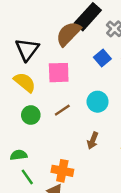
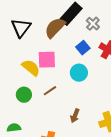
black triangle: (27, 49) -> (21, 28), moved
yellow semicircle: (25, 82) -> (31, 68), moved
cyan circle: (98, 102) -> (79, 73), moved

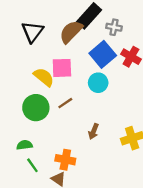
gray cross: (93, 24) -> (114, 27), turned -32
blue square: (83, 48) -> (103, 54), size x1.6
green circle: (24, 95) -> (36, 108), size x1.5

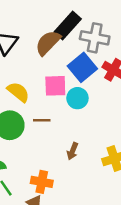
gray cross: (114, 27) -> (95, 38), size x1.6
pink square: (62, 68) -> (55, 86), moved
brown line: (65, 103) -> (42, 120), turned 35

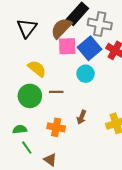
pink square: (55, 86) -> (67, 46), moved
orange cross: (42, 182) -> (56, 127), moved

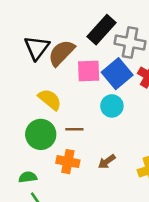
brown semicircle: (61, 28) -> (61, 53), moved
brown arrow: (82, 117) -> (107, 162), turned 32
orange cross: (56, 127) -> (68, 162), moved

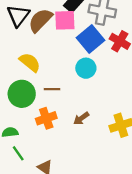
pink square: (89, 71) -> (65, 20), moved
orange cross: (68, 162) -> (46, 118), turned -30

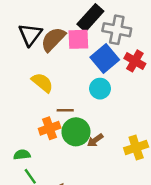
green circle: (22, 94) -> (76, 132), moved
orange cross: (46, 118) -> (50, 128), moved

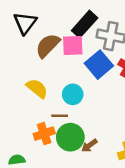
black triangle: (30, 35) -> (25, 23), moved
cyan circle: (100, 89) -> (73, 94), moved

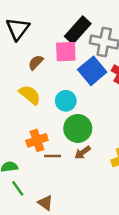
brown semicircle: (48, 46) -> (36, 62), moved, size x0.6
brown line: (60, 116) -> (53, 156), moved
green circle: (70, 137) -> (78, 128), moved

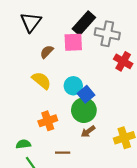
blue square: (92, 71) -> (86, 94), moved, size x0.7
brown line: (53, 156) -> (63, 153), moved

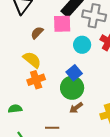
cyan circle: (73, 86) -> (82, 45), moved
orange cross: (48, 121) -> (36, 80), moved
green semicircle: (23, 144) -> (15, 109), moved

